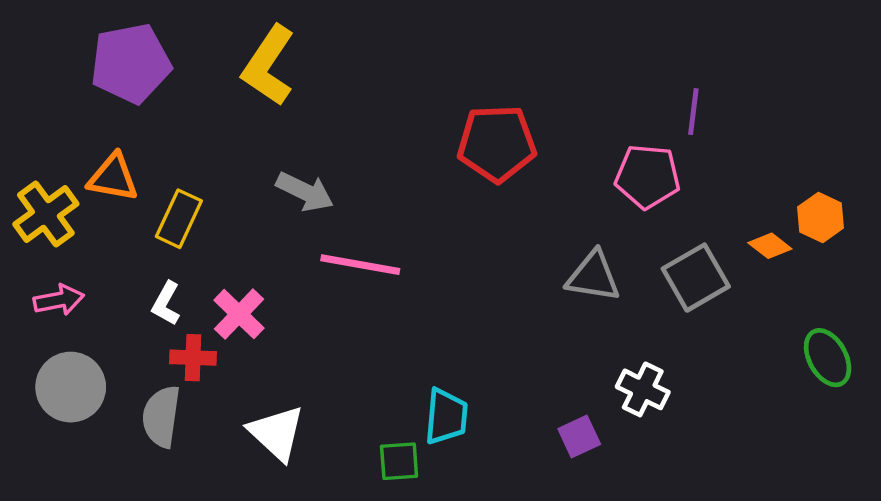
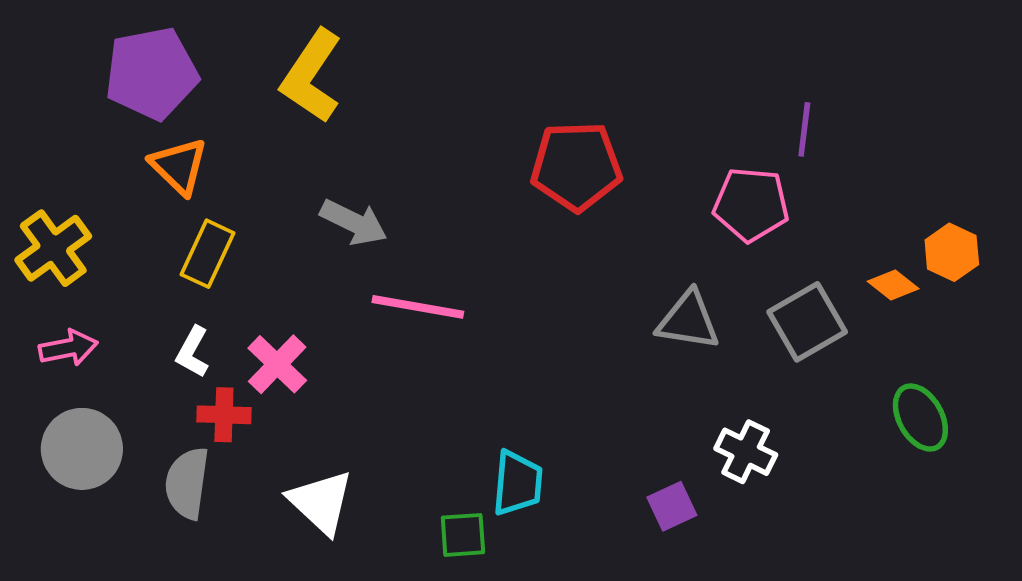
orange triangle: (113, 178) -> (179, 166), moved, turned 34
green ellipse: (828, 358) -> (920, 418), moved

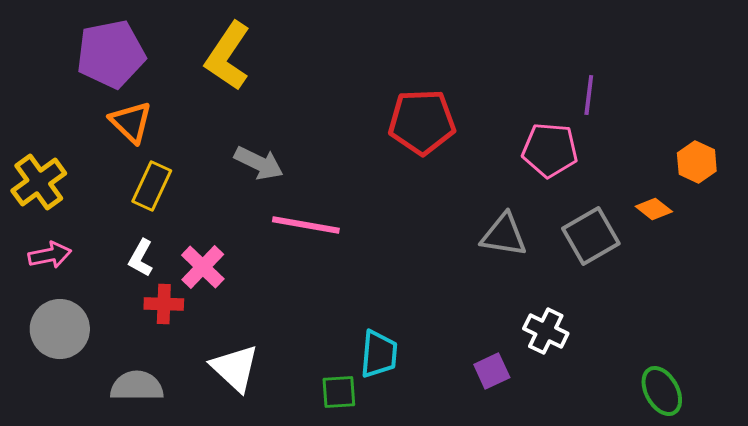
orange hexagon: (952, 252) -> (697, 162), moved
green ellipse: (920, 418) -> (662, 391), moved
gray semicircle: (187, 483) -> (137, 386), moved, turned 82

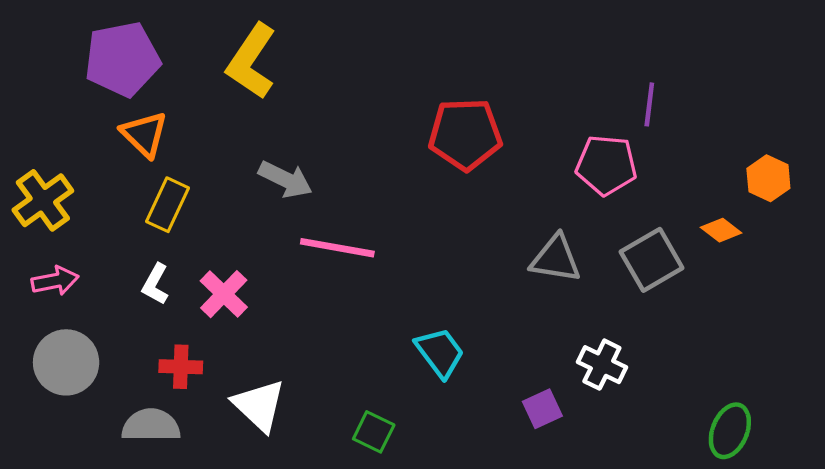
red cross: (164, 304) -> (181, 367), moved
cyan trapezoid: (379, 354) -> (440, 352), moved, turned -42
green ellipse: (662, 391) -> (730, 431), turned 51
green square: (339, 392) -> (374, 432), turned 30

